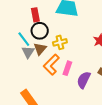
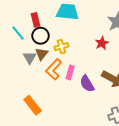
cyan line: (24, 39) -> (18, 33), moved
purple semicircle: (84, 80) -> (87, 84), turned -54

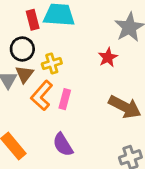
red rectangle: (35, 20) -> (33, 20), moved
purple semicircle: (87, 84) -> (63, 145), moved

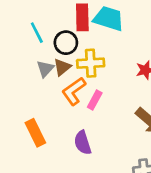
red rectangle: (33, 20) -> (82, 17), size x1.4
yellow cross: (52, 63) -> (91, 63), size x1.4

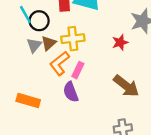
black circle: (66, 43) -> (39, 21), moved
orange rectangle: (35, 133) -> (28, 101), turned -45
purple semicircle: (83, 143) -> (71, 92), moved

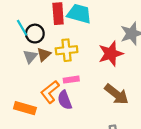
red star: (120, 42) -> (111, 54), size x1.6
orange L-shape: (60, 63) -> (50, 92), moved
pink rectangle: (78, 70) -> (71, 80), turned 56

